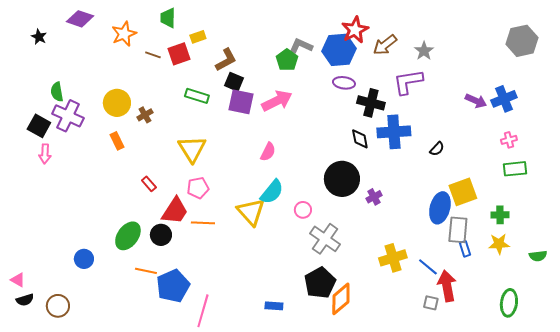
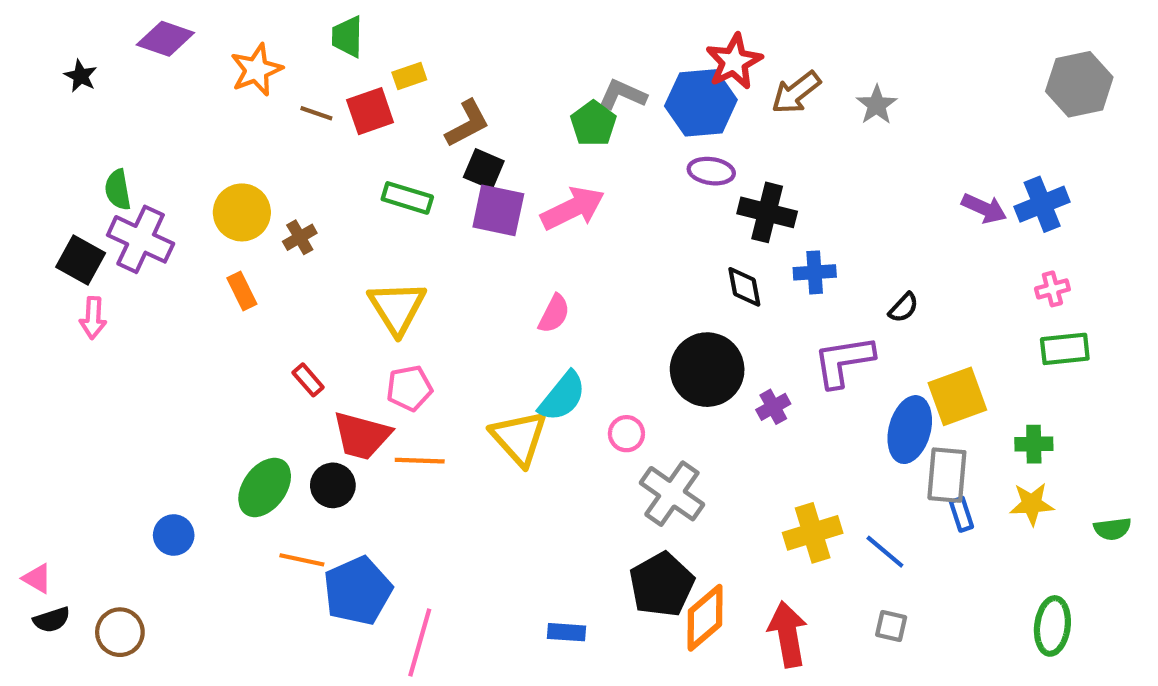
purple L-shape: (408, 82) -> (844, 361), moved
blue cross: (394, 132) -> (815, 272), size x0.6
red trapezoid: (175, 211) -> (362, 436), turned 72
red arrow: (447, 286) -> (788, 634), moved

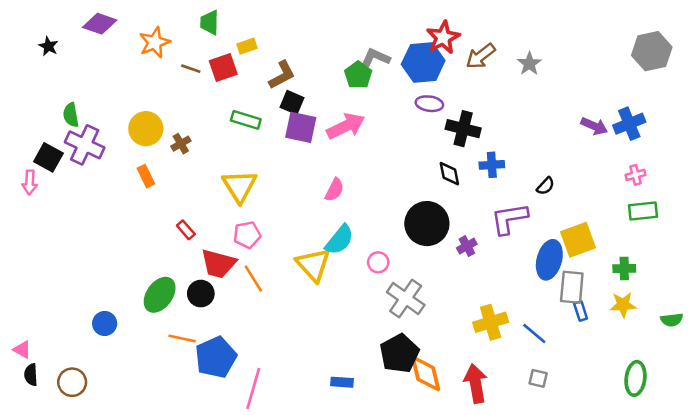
pink arrow: (93, 318) -> (30, 182), moved
orange line: (420, 461) -> (253, 279), turned 56
orange diamond: (705, 618) -> (426, 373), turned -63
black semicircle: (52, 620) -> (31, 375), turned 105

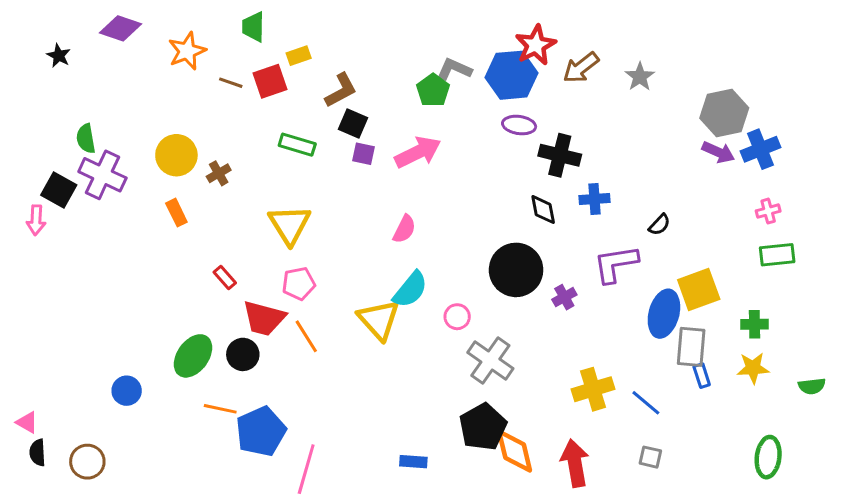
gray hexagon: (652, 51) -> (724, 113), moved
purple square: (301, 127) -> (364, 154), size x0.6

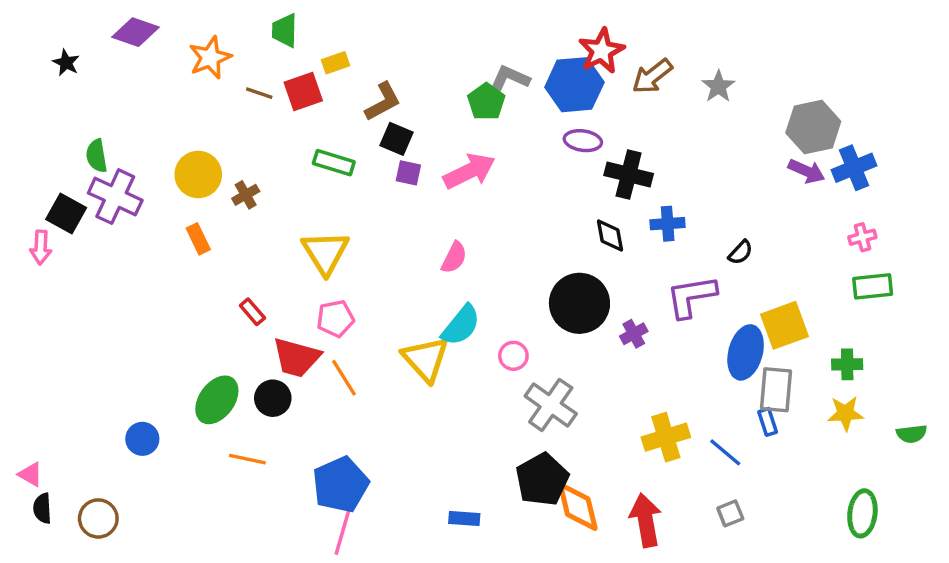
blue rectangle: (702, 376) -> (768, 422), moved
blue pentagon: (261, 431) -> (341, 485), moved
gray square: (650, 457) -> (730, 513), turned -35

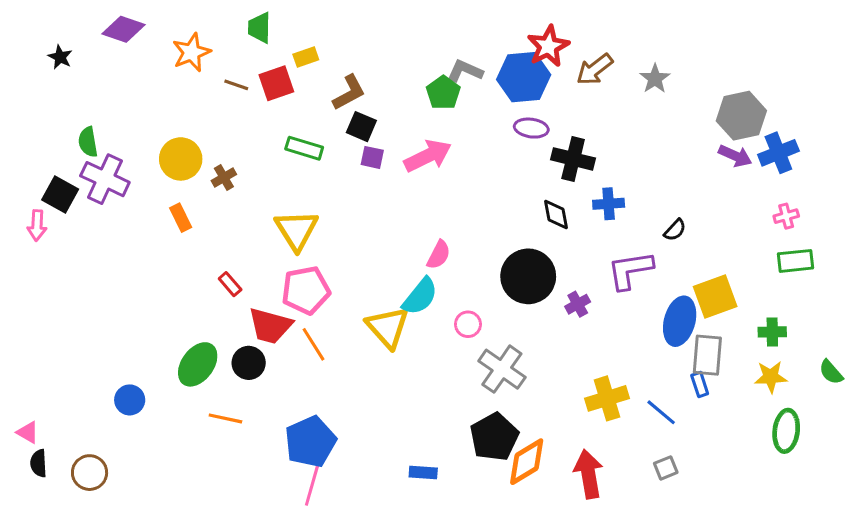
pink semicircle: (454, 258) -> (439, 255), moved
pink pentagon: (335, 319) -> (306, 290), size x1.4
green semicircle: (912, 434) -> (831, 372), moved, turned 56
orange diamond: (578, 507) -> (527, 462), turned 72
green ellipse: (862, 513) -> (786, 431), moved

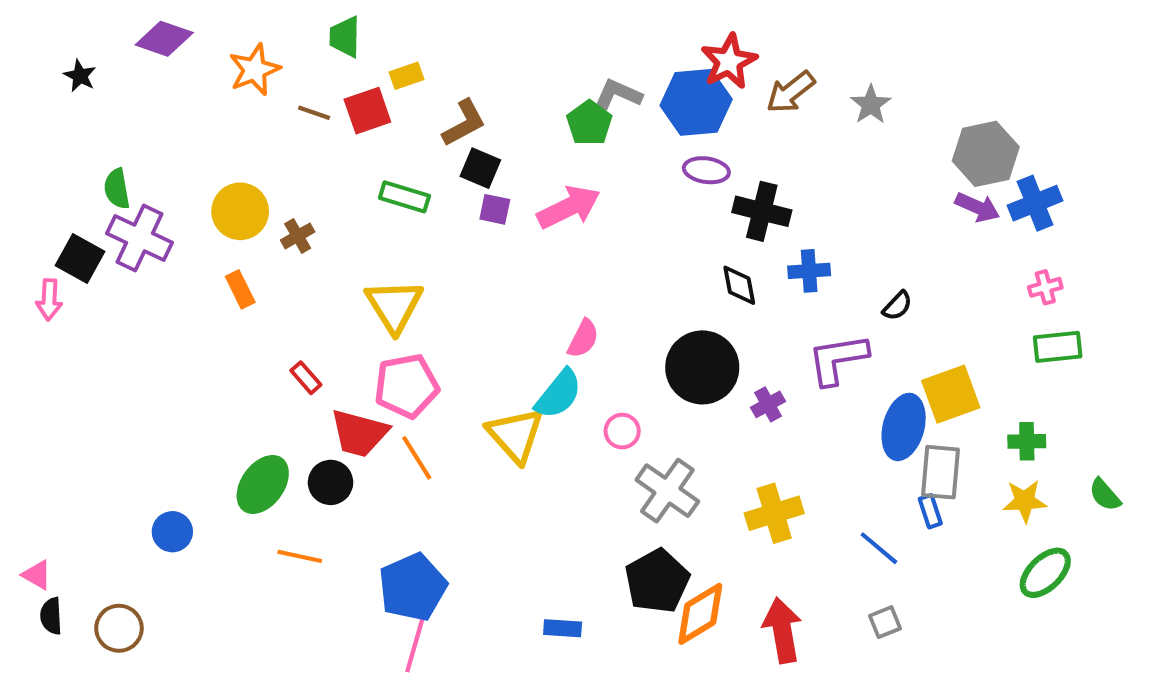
yellow cross: (607, 398) -> (774, 513), moved
green ellipse: (786, 431) -> (1045, 573), turned 39

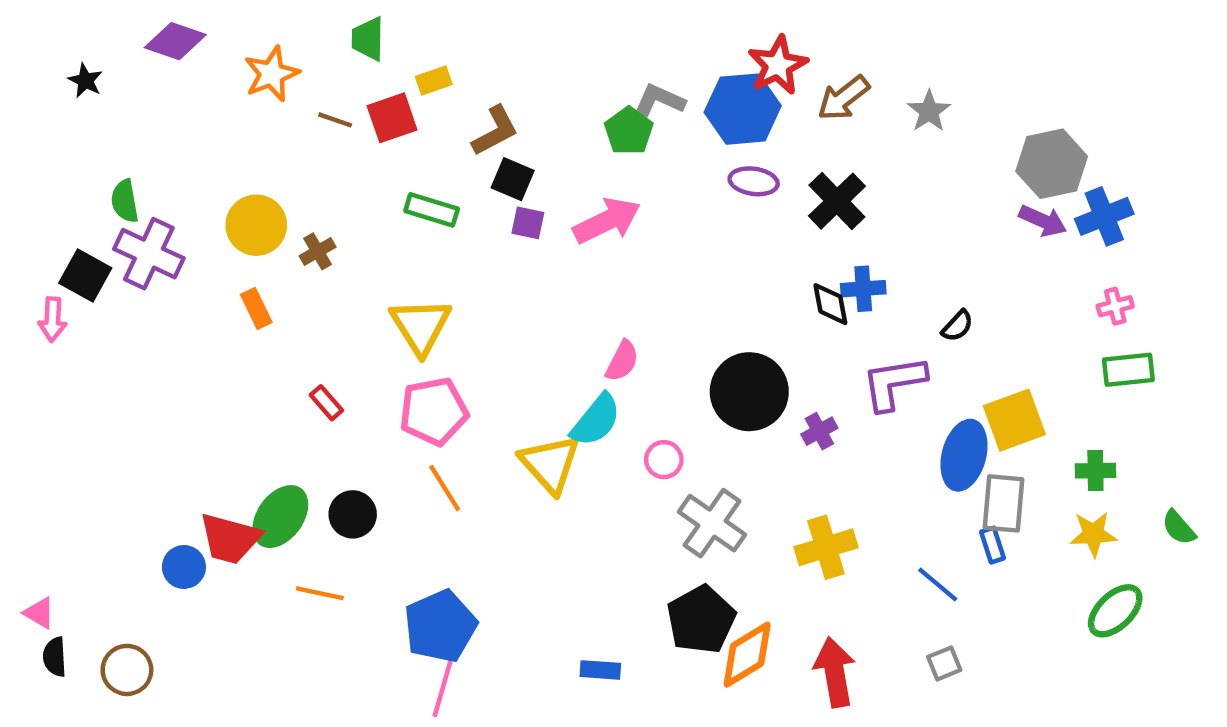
black cross: (762, 211) -> (837, 201), moved, turned 32
black diamond: (739, 285) -> (830, 304), moved
red trapezoid: (359, 433) -> (230, 538), moved

